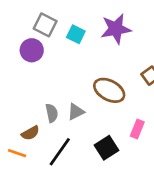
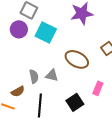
cyan square: (76, 34) -> (46, 32), moved, size x1.5
gray triangle: (76, 112) -> (52, 75), turned 40
black line: (60, 152) -> (40, 105), turned -30

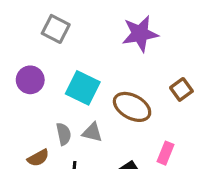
purple circle: (19, 29) -> (30, 80), moved
cyan square: (46, 32) -> (83, 88), moved

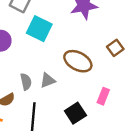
cyan square: (83, 88) -> (39, 29), moved
gray triangle: (92, 132) -> (48, 80), turned -35

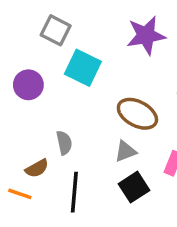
gray triangle: (48, 80) -> (126, 151), moved

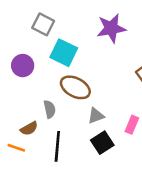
brown ellipse: (137, 114) -> (75, 87), moved

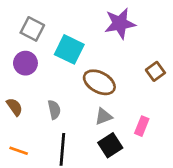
gray square: (43, 24) -> (32, 29), moved
brown ellipse: (75, 87) -> (99, 82), moved
brown semicircle: (29, 129) -> (15, 107), moved, turned -96

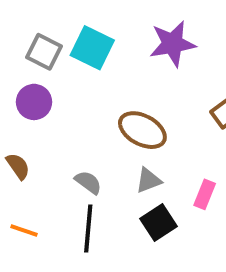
cyan square: (69, 49) -> (92, 48), moved
gray semicircle: (54, 110) -> (88, 182), moved, turned -42

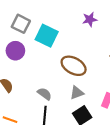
purple star: (173, 44) -> (90, 19), size x0.6
cyan square: (92, 48) -> (47, 36), moved

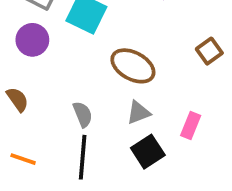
gray semicircle: (44, 94) -> (83, 114), turned 32

